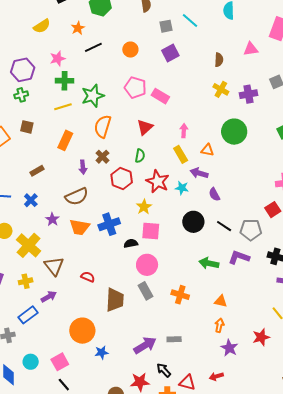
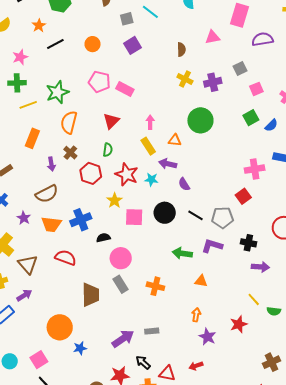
green cross: (65, 81) -> (17, 83), moved
pink square: (151, 231) -> (134, 217), moved
red semicircle: (88, 277) -> (66, 258), moved, size x1.5
orange triangle: (221, 301) -> (201, 281), moved

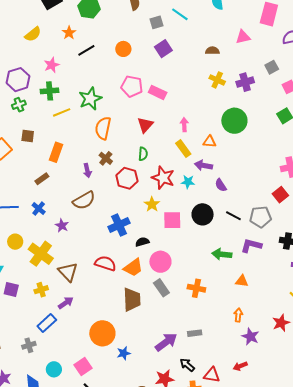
brown semicircle: (181, 50) -> (212, 51), turned -88
orange rectangle: (32, 138) -> (56, 152), moved
orange trapezoid: (51, 224) -> (133, 268), moved, turned -40

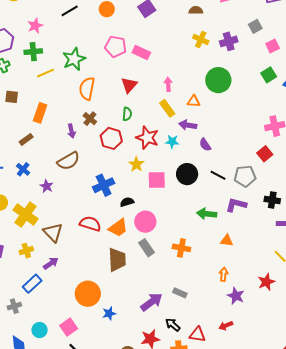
gray rectangle: (195, 333) -> (180, 293), turned 32

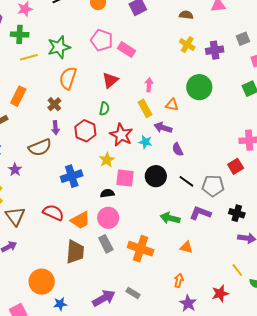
brown cross: (90, 119) -> (54, 104), moved
purple arrow: (71, 131) -> (55, 128), moved
black semicircle: (127, 202) -> (107, 193), moved
orange cross: (181, 248) -> (141, 249), size x1.4

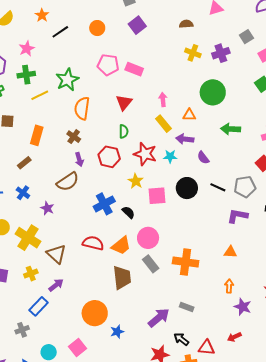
black semicircle: (107, 193) -> (128, 212), moved, turned 64
green arrow: (170, 218) -> (231, 129), moved

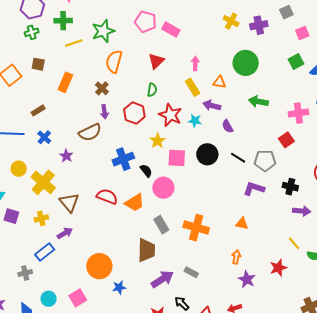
brown rectangle: (24, 163) -> (38, 110), moved
pink circle: (148, 238) -> (163, 188), moved
brown trapezoid: (122, 278) -> (146, 250), moved

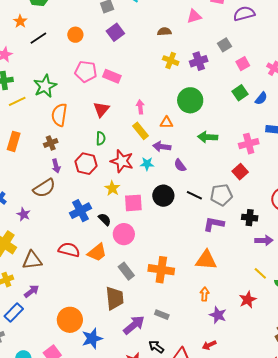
brown cross: (102, 88) -> (51, 143), turned 32
brown triangle: (69, 202) -> (32, 260), turned -50
orange triangle: (242, 223) -> (206, 260), size x1.6
blue star: (119, 287) -> (92, 339), size x1.5

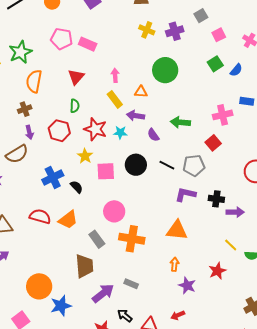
green arrow: (208, 137) -> (180, 122), moved
black cross: (250, 218) -> (216, 199), moved
pink circle: (124, 234) -> (114, 211), moved

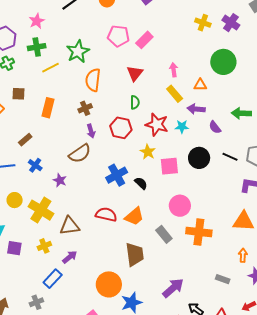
purple cross: (175, 31) -> (231, 23), turned -36
pink rectangle: (88, 44) -> (144, 40), turned -66
brown trapezoid: (84, 266) -> (135, 254), moved
gray rectangle: (131, 284) -> (223, 279), moved

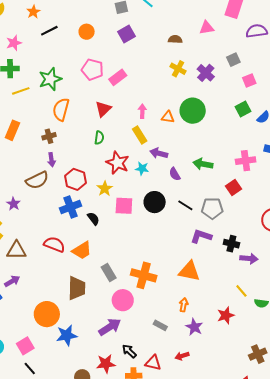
orange triangle: (200, 85) -> (168, 117), moved
red hexagon: (121, 128) -> (76, 179), moved
pink circle: (180, 206) -> (123, 300), moved

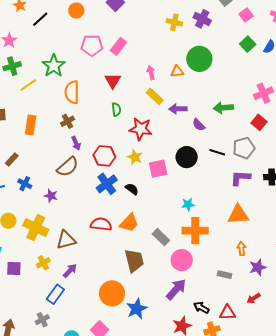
cyan star: (142, 168) -> (188, 204), moved
purple star: (194, 327) -> (258, 267), turned -30

